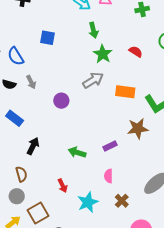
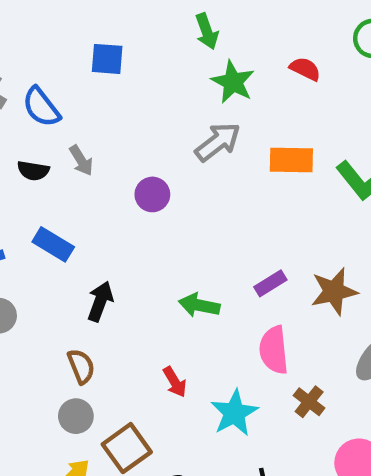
brown star: (138, 129) -> (334, 291), moved
pink semicircle: (108, 176) -> (274, 350), size x1.5

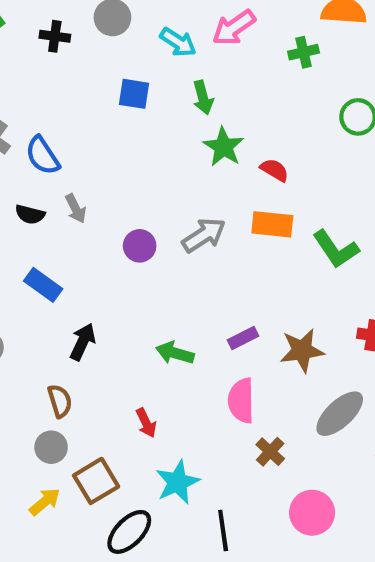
blue square: (107, 59) -> (134, 94), moved
red semicircle: (305, 69) -> (274, 170), moved
gray arrow: (218, 142) -> (204, 235), moved
cyan star: (234, 413) -> (177, 482), moved

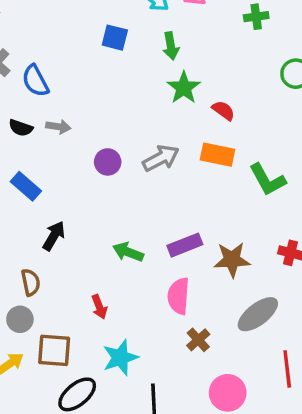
gray arrow: (76, 209) -> (58, 127), turned -60
purple rectangle: (243, 338) -> (185, 245), size x1.4
brown square: (96, 481) -> (54, 350), turned 30

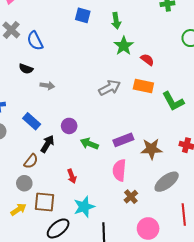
gray arrow: (58, 127) -> (47, 86), moved
purple circle: (108, 162) -> (69, 126), moved
blue rectangle: (26, 186) -> (32, 121), moved
black arrow: (54, 236) -> (47, 144), moved
brown semicircle: (31, 282) -> (31, 161), turned 49

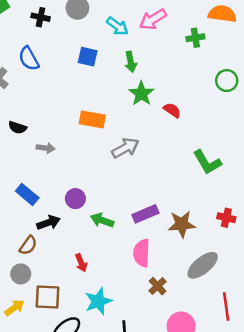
blue semicircle: (35, 41) -> (29, 59), moved
orange rectangle: (143, 86) -> (92, 119), moved
black arrow: (47, 144) -> (48, 223), turned 42

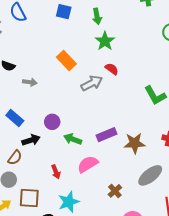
red semicircle: (172, 110) -> (112, 69), moved
orange rectangle: (92, 119) -> (66, 61), turned 36
pink semicircle: (142, 253) -> (88, 164), moved, turned 55

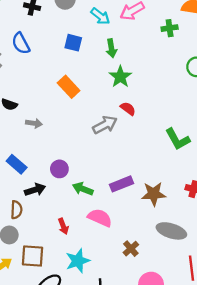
orange rectangle: (66, 61) -> (69, 87), moved
brown semicircle: (15, 158) -> (16, 210), turned -35
pink semicircle: (88, 164) -> (100, 218), turned 55
gray ellipse: (150, 175) -> (171, 231), turned 55

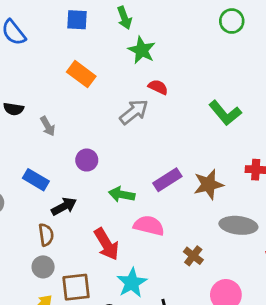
gray arrow: (34, 123) -> (48, 126), turned 63
purple circle: (59, 169) -> (87, 160), moved
red arrow: (63, 226) -> (107, 244), size x1.6

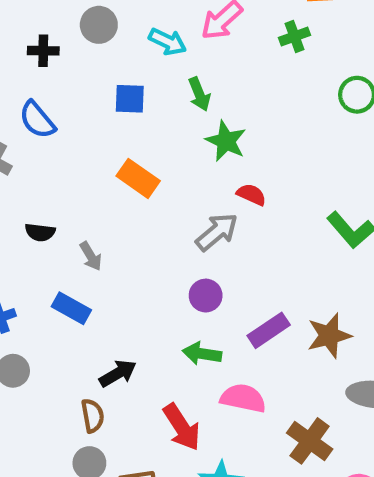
purple circle: (87, 160) -> (206, 296), moved
blue rectangle: (36, 180) -> (71, 308), moved
brown cross: (193, 256) -> (310, 441), size x1.5

